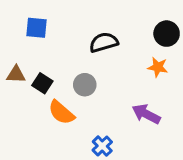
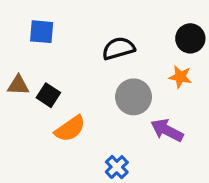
gray circle: (85, 85) -> (134, 97), moved, size x1.4
orange semicircle: (61, 112) -> (70, 129), turned -76

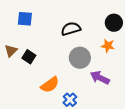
brown triangle: (18, 85) -> (11, 51), turned -48
orange semicircle: (70, 129) -> (50, 85), moved

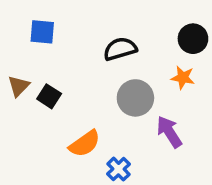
purple arrow: (100, 78) -> (169, 132), turned 30

